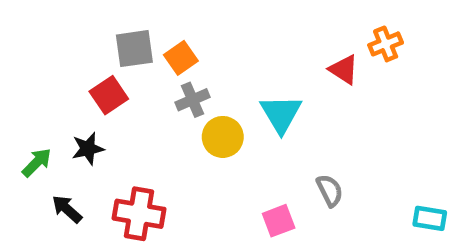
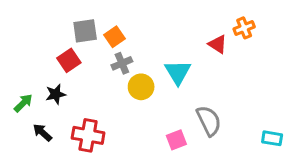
gray semicircle: (330, 190) -> (209, 121), size x1.5

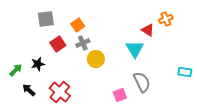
gray square: (85, 31) -> (46, 19), moved
red square: (69, 60) -> (58, 44), moved
cyan triangle: (178, 72) -> (135, 49), moved
red cross: (88, 135) -> (60, 92), turned 30
cyan rectangle: (272, 138) -> (185, 72), moved

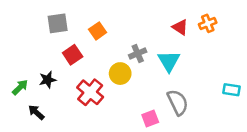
red triangle: (148, 30) -> (180, 27), moved
gray cross: (83, 43) -> (138, 53), moved
red cross: (60, 92) -> (90, 92), moved

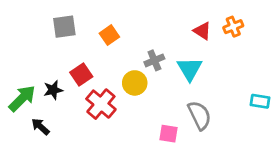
red square: (73, 55) -> (81, 74), moved
green arrow: (20, 87) -> (22, 98), size x1.5
pink square: (150, 119) -> (168, 134), turned 30

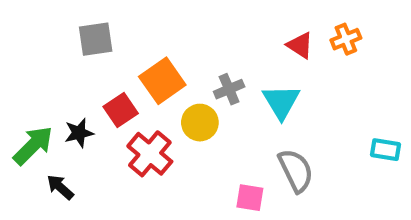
orange square: (109, 35) -> (162, 81), moved, size x1.5

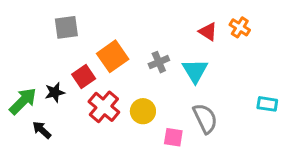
orange cross: (346, 39) -> (240, 27), turned -36
yellow circle: (200, 123) -> (143, 111), moved

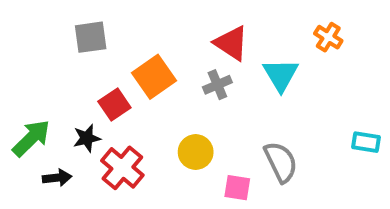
red triangle: (208, 32) -> (231, 43), moved, size x1.4
cyan triangle: (195, 71) -> (281, 75), moved
black star: (55, 92) -> (87, 138), moved
red cross: (104, 107) -> (122, 168), moved
black arrow: (42, 130) -> (57, 178), turned 132

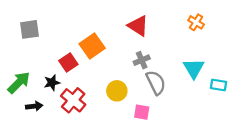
gray square: (91, 37) -> (29, 29), moved
cyan triangle: (281, 75) -> (194, 68), moved
gray cross: (217, 85) -> (142, 60), moved
gray semicircle: (281, 162) -> (156, 83), moved

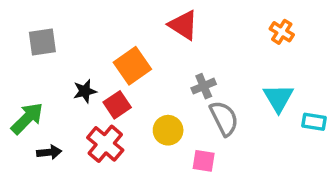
red triangle: (138, 26) -> (183, 25), moved
red square: (68, 62) -> (117, 105), moved
black star: (52, 83) -> (85, 91), moved

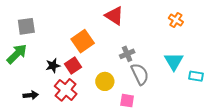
black star: (85, 91) -> (53, 66), moved
green arrow: (27, 118) -> (17, 54), moved

